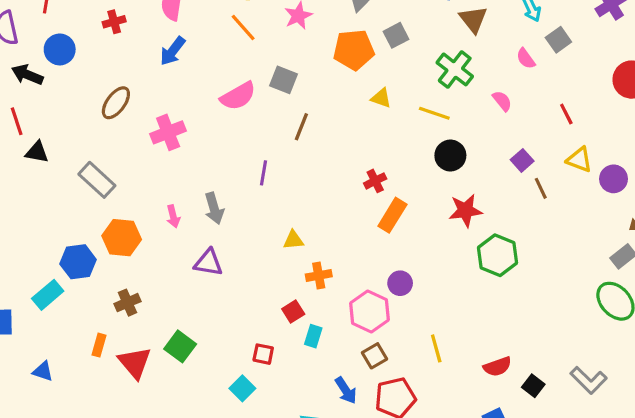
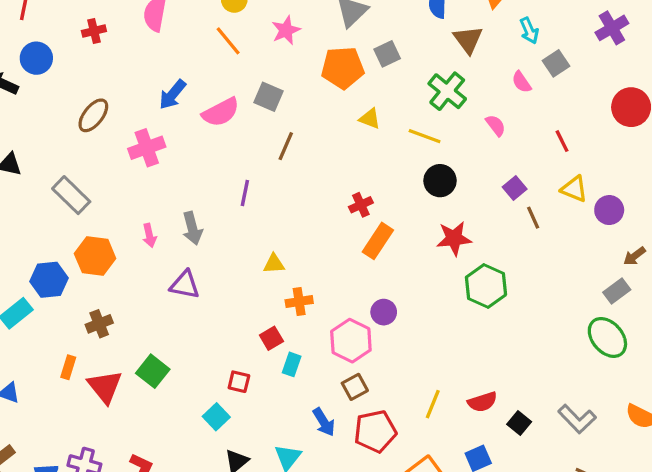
blue arrow: (173, 51) -> (173, 95), moved
yellow line: (436, 348) -> (433, 404), moved, turned 36

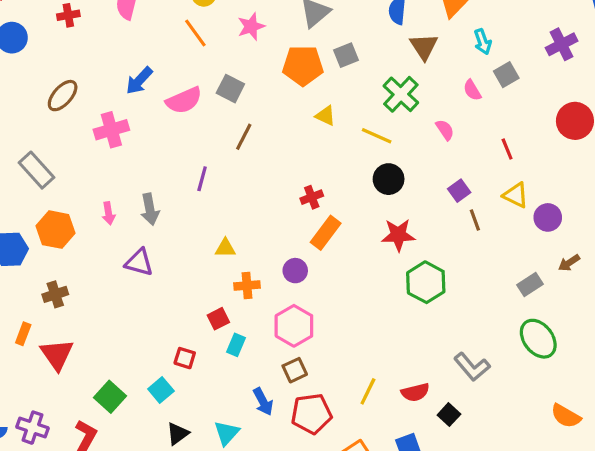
gray rectangle: (617, 291) -> (530, 284), moved
purple circle: (384, 312) -> (295, 271), moved
green square: (153, 371) -> (110, 397), moved
gray L-shape: (577, 419) -> (472, 367), moved

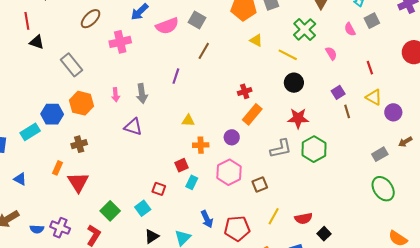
gray L-shape: (472, 367) -> (281, 149), moved, turned -65
brown square: (295, 370) -> (260, 185), moved

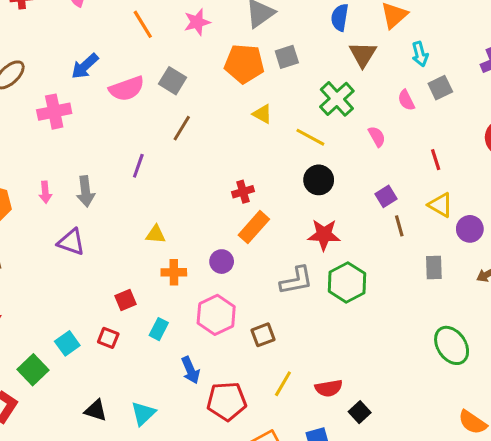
gray rectangle: (380, 154) -> (434, 267), moved, turned -63
red square: (181, 165) -> (125, 300), moved
cyan square: (143, 208) -> (67, 343), moved
blue arrow: (207, 219) -> (190, 370), moved
black triangle: (152, 236) -> (96, 410), turned 49

